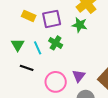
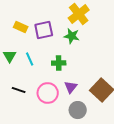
green cross: (56, 43) -> (59, 63), moved, turned -32
black line: (27, 68) -> (19, 90), moved

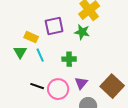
yellow rectangle: (21, 27) -> (31, 37), moved
black line: (19, 90) -> (37, 86), moved

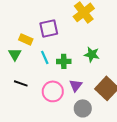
green star: (82, 32) -> (92, 54), moved
cyan line: (40, 55) -> (45, 57), moved
black line: (37, 86) -> (21, 83), moved

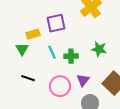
yellow rectangle: (26, 39) -> (33, 34), turned -40

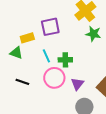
green triangle: (22, 49) -> (16, 53), turned -40
green star: (99, 49) -> (93, 34), moved
pink circle: (60, 86) -> (54, 78), moved

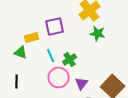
green cross: (65, 60) -> (70, 59), turned -32
black line: (22, 82) -> (17, 81), moved, turned 72

